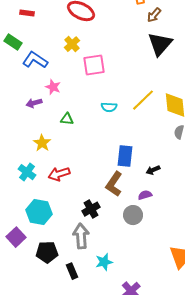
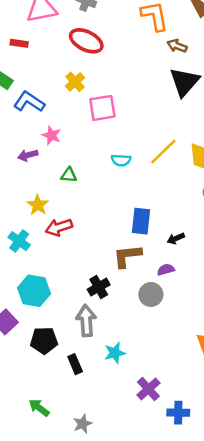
brown arrow: (154, 15) -> (177, 46), turned 70
red arrow: (59, 174) -> (59, 227), moved
brown L-shape: (114, 184) -> (127, 256), turned 50

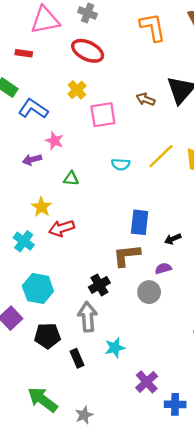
brown arrow: (177, 46) -> (146, 99), moved
green arrow: (39, 408) -> (43, 400), size x1.5

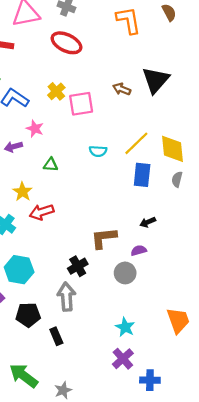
yellow cross: (77, 90) -> (56, 91), moved
blue rectangle: (140, 222) -> (142, 175), moved
cyan star: (115, 348) -> (125, 327), moved, turned -30

